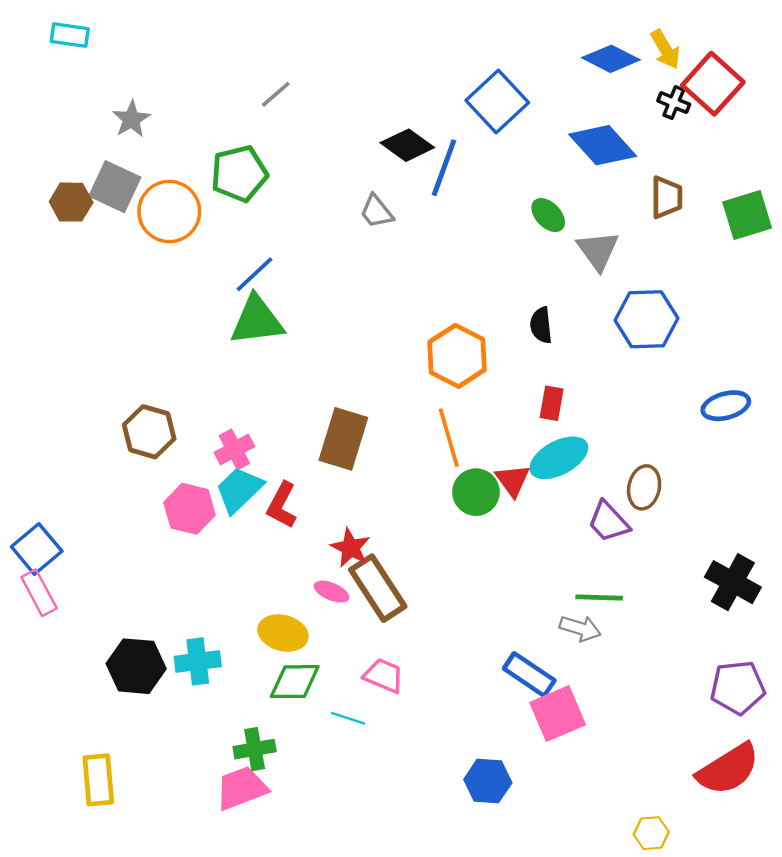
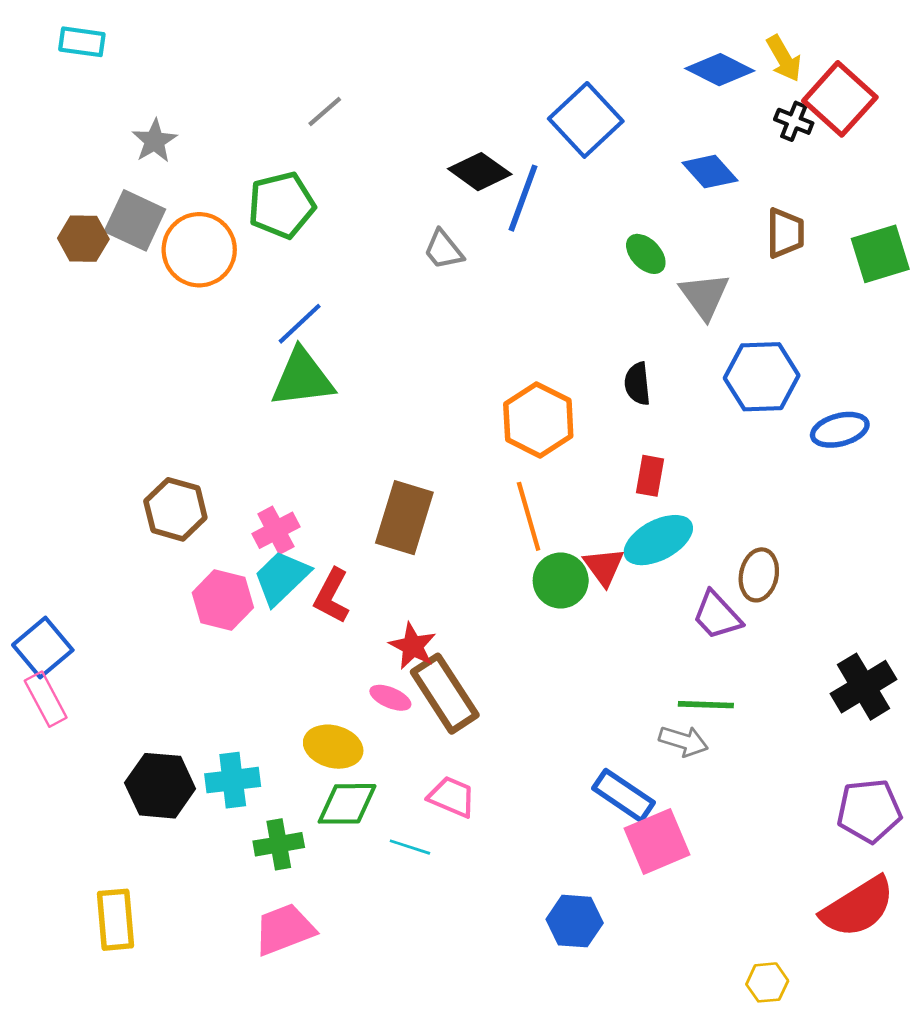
blue diamond: (603, 145) -> (710, 172), size x0.7
blue ellipse: (726, 406) -> (840, 430), moved
black cross: (733, 582) -> (864, 687), turned 30
green cross: (255, 749) -> (279, 844), moved

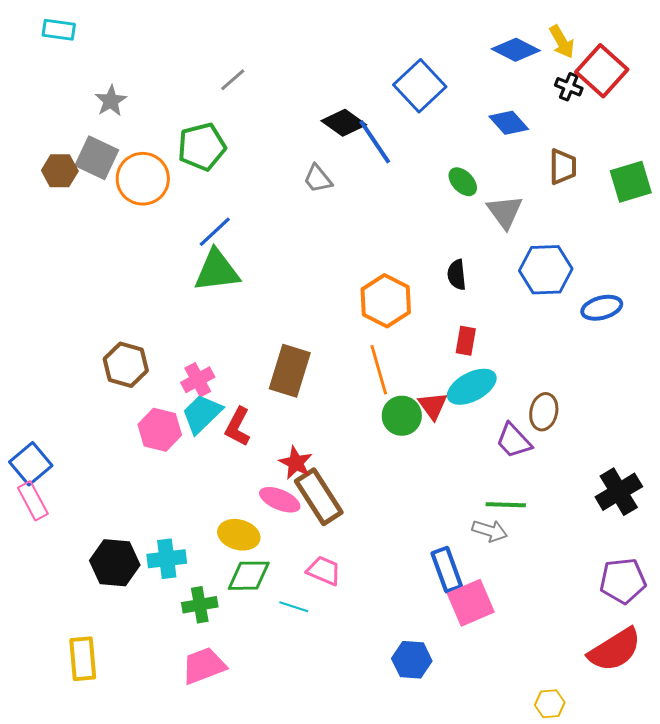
blue line: (523, 198) -> (375, 142), turned -54
pink ellipse: (390, 698) -> (280, 500), size x1.4
blue rectangle: (623, 795) -> (447, 570), turned 36

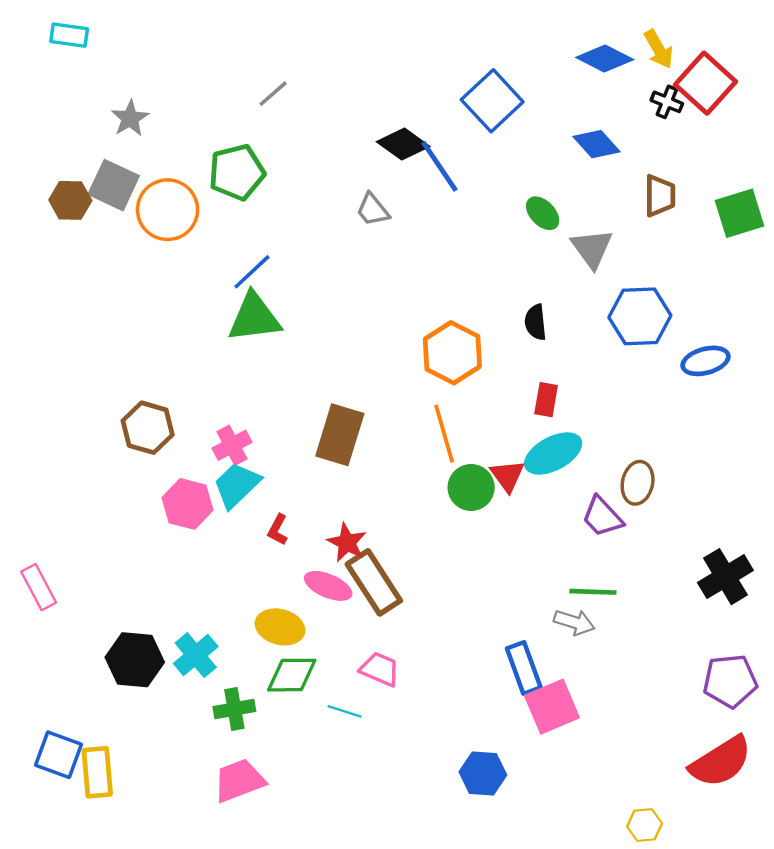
red L-shape: (238, 427) -> (278, 530), moved, size x0.7
blue square: (31, 464) -> (59, 755), moved, turned -30
cyan cross: (167, 559) -> (196, 655), turned -33

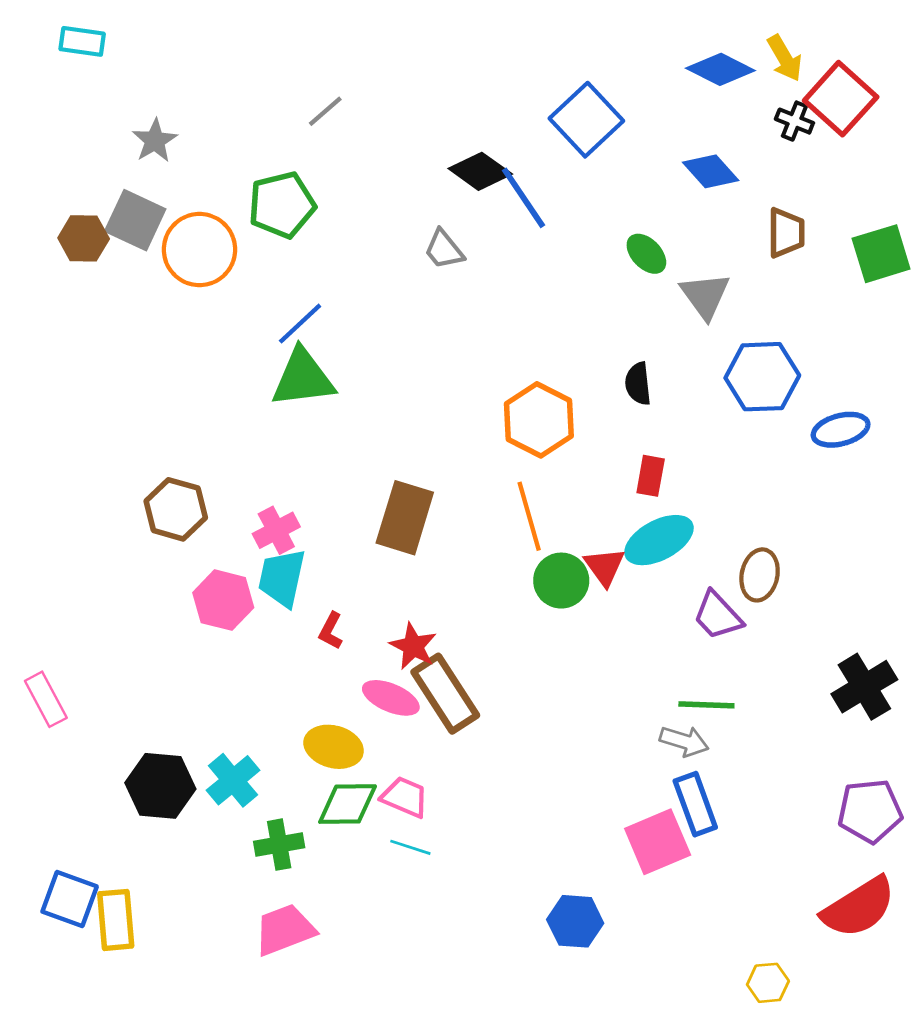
cyan trapezoid: (237, 485) -> (282, 578), turned -34
blue rectangle: (524, 668) -> (695, 804), moved
pink trapezoid: (380, 669) -> (405, 797), moved

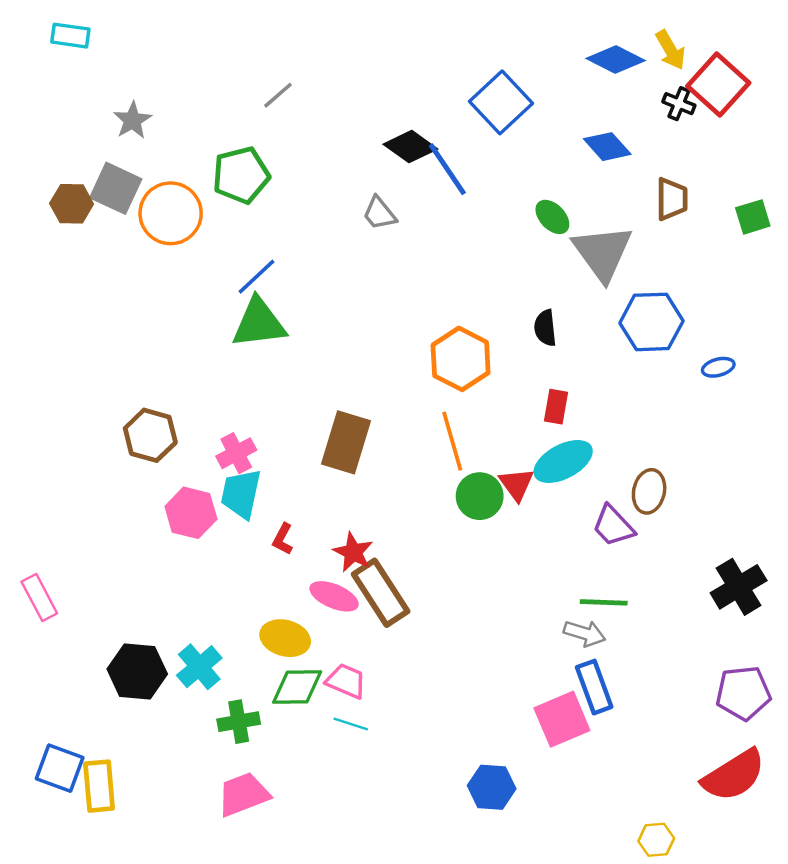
green square: (881, 254) -> (753, 217), size x0.7
gray triangle: (705, 296) -> (603, 253), size x1.4
blue ellipse: (841, 430) -> (718, 367), size x0.7

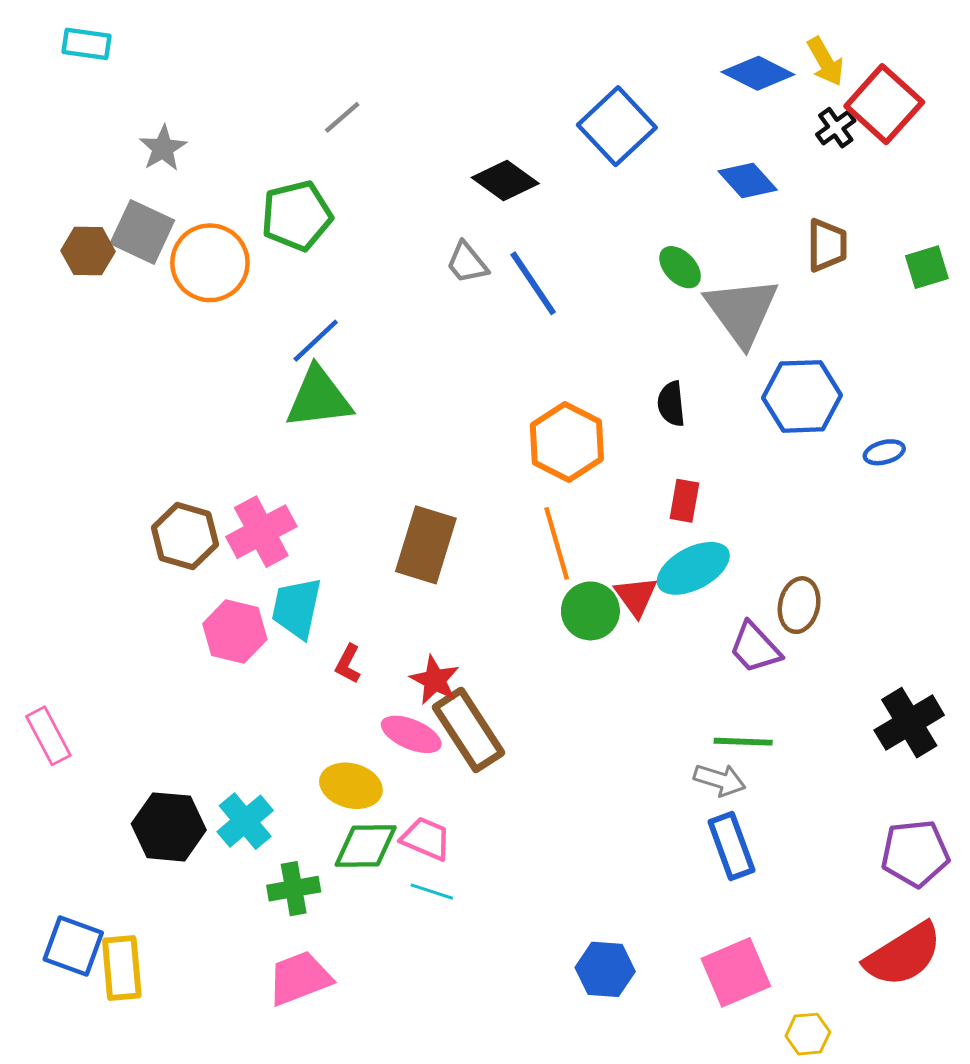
black cross: (679, 104) -> (836, 128), turned 32
blue line: (447, 169) -> (533, 283), moved
pink cross: (236, 453) -> (261, 532), moved, size x1.4
pink square: (562, 719) -> (736, 972), moved

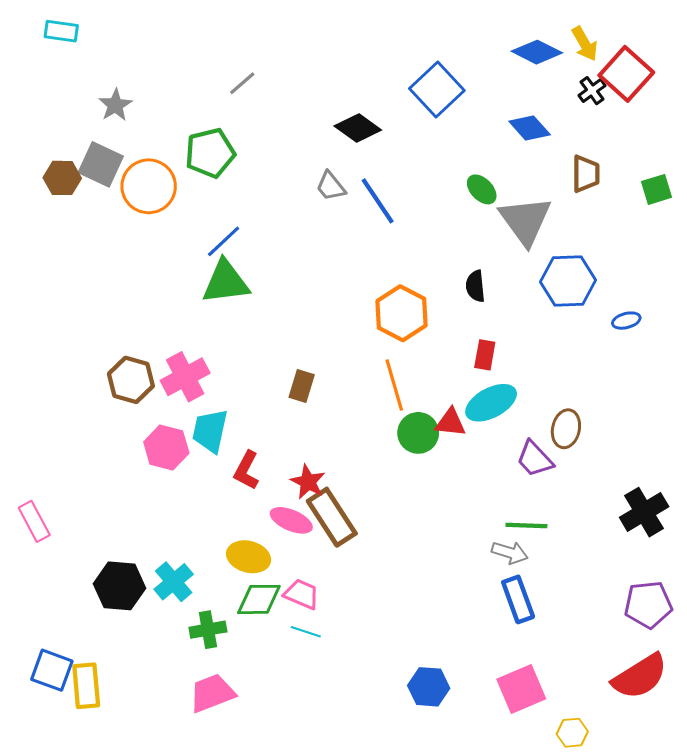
brown rectangle: (426, 545) -> (302, 386), size x0.6
red triangle: (636, 596) -> (450, 423), turned -48
red L-shape: (348, 664) -> (246, 470), size x1.4

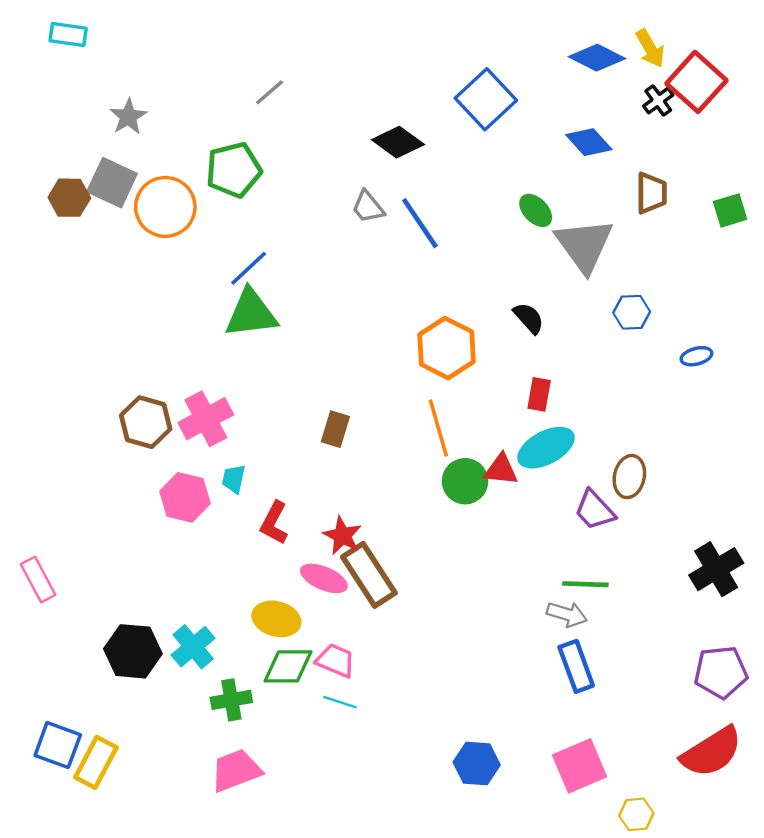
blue hexagon: (568, 281) -> (632, 312), size x0.6
black semicircle: (475, 286) -> (529, 318), turned 144
cyan trapezoid: (210, 431) -> (234, 479), size x0.6
yellow rectangle: (86, 686) -> (96, 762), turned 33

